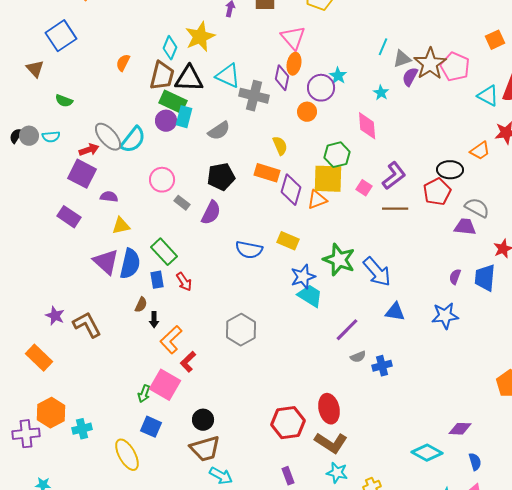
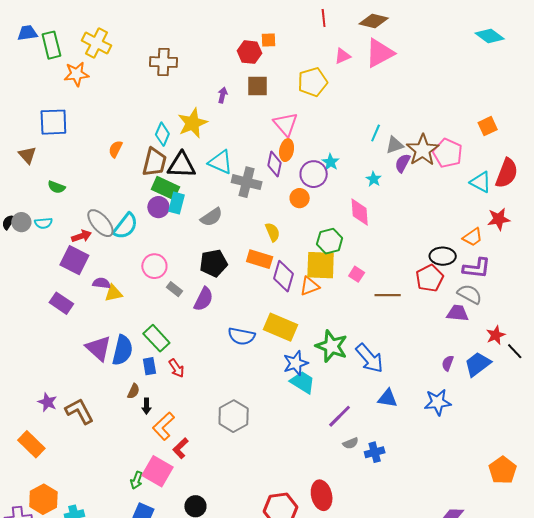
blue square: (61, 36) -> (53, 122), turned 32
purple L-shape: (394, 176) -> (477, 268), moved, turned 44
yellow triangle: (121, 226) -> (113, 293), moved
yellow rectangle: (288, 241) -> (281, 327), size x1.5
blue trapezoid: (485, 278) -> (478, 364), turned 48

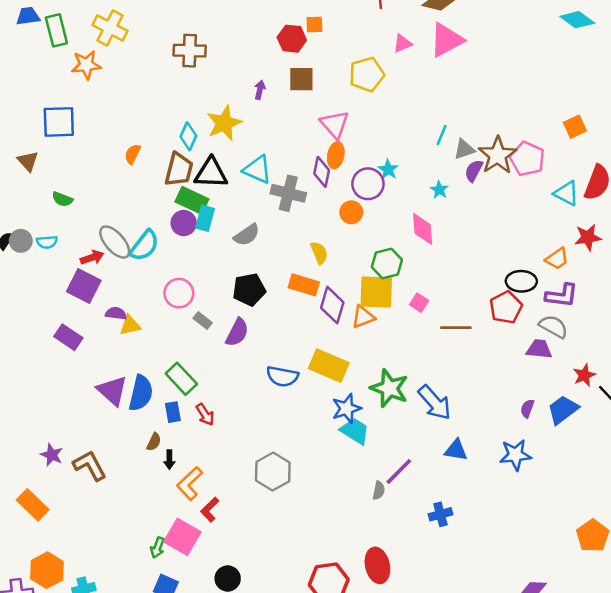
gray semicircle: (351, 443) -> (379, 491), moved, turned -56

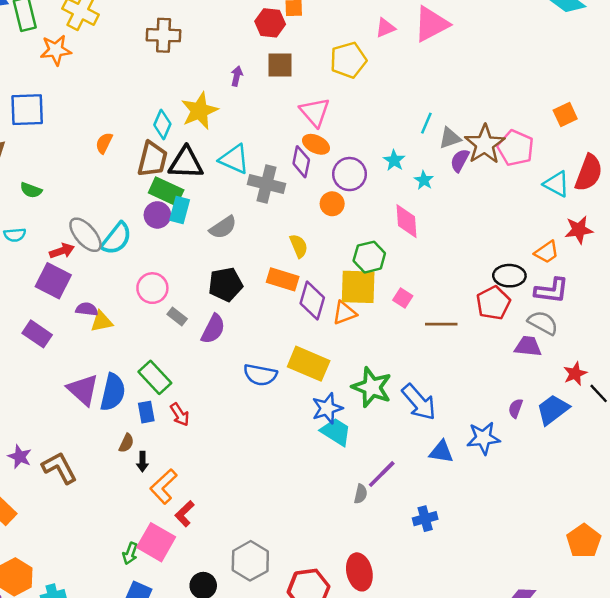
orange ellipse: (336, 155) -> (316, 144), turned -75
cyan star: (388, 170) -> (394, 160), moved
blue star: (515, 455) -> (483, 438), moved
gray hexagon: (273, 471) -> (250, 561), moved

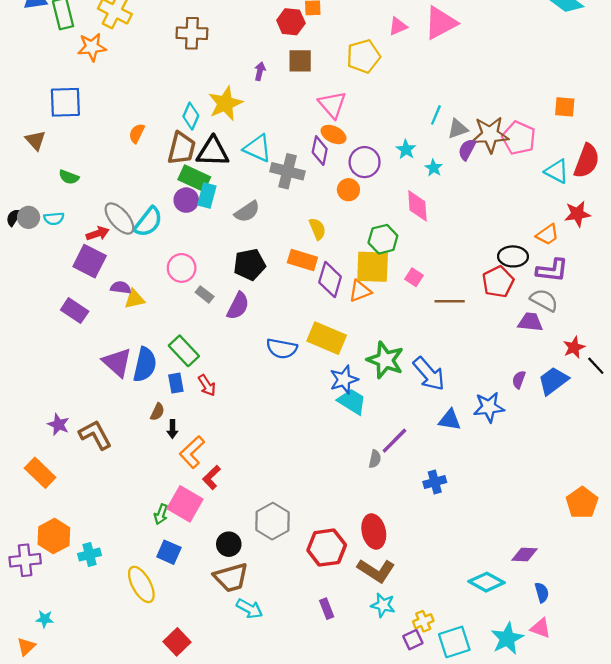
orange square: (565, 115) -> (565, 107), turned 30
brown star: (485, 144) -> (490, 134), turned 30

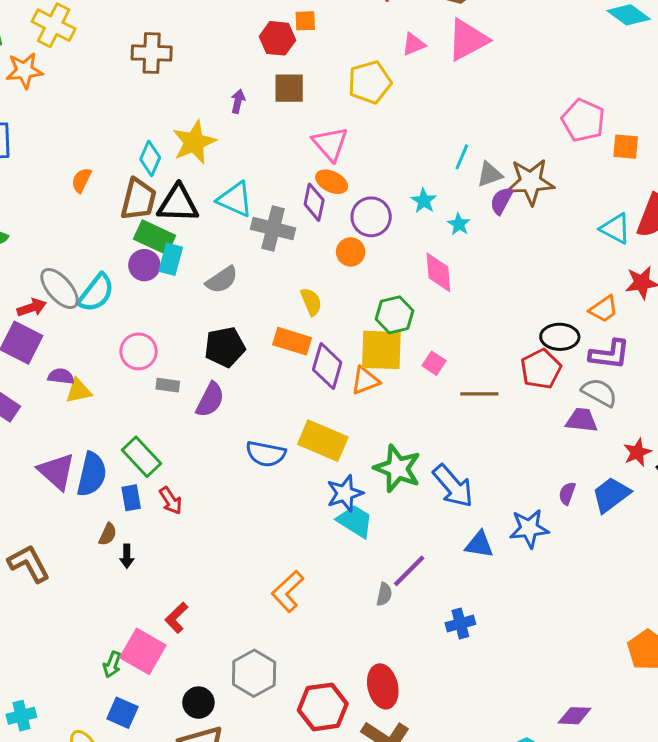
pink pentagon: (519, 138) -> (583, 120), moved
gray rectangle: (205, 294) -> (168, 385), turned -30
orange L-shape: (192, 452) -> (288, 591), moved

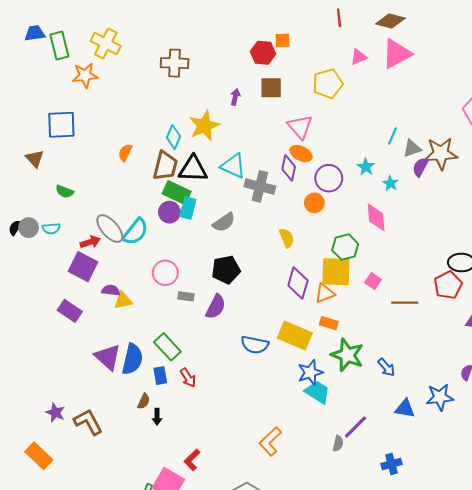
orange rectangle: (292, 341) -> (329, 323), moved, size x0.7
blue arrow: (453, 486) -> (386, 367), size x0.6

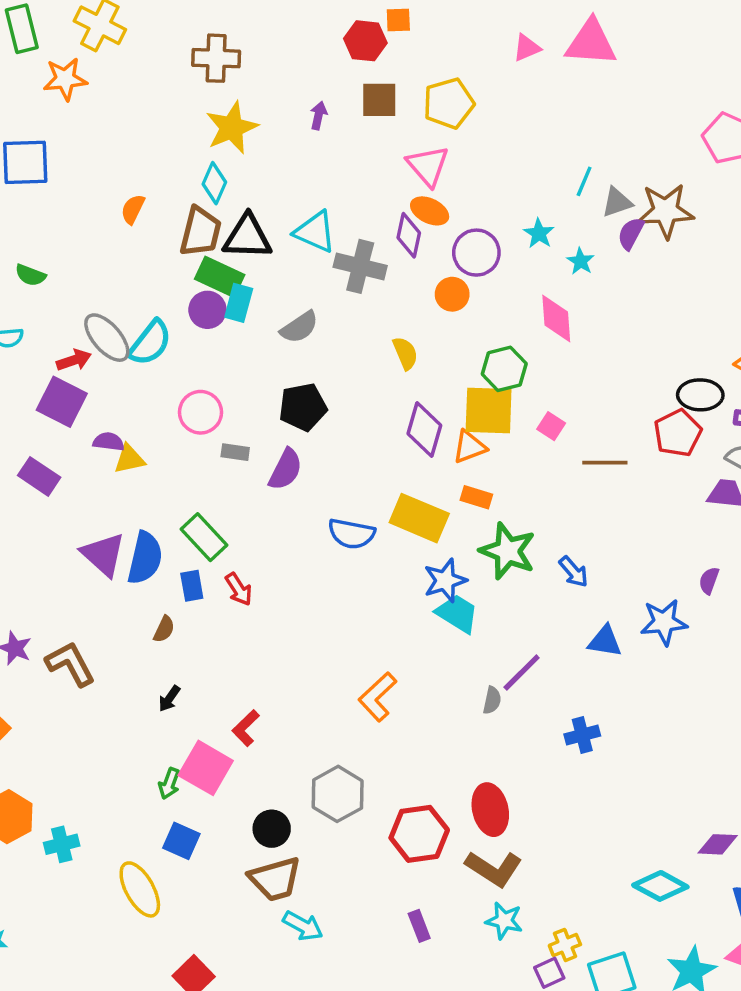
pink triangle: (397, 54) -> (591, 43), turned 32
yellow pentagon: (328, 84) -> (449, 103), moved
yellow star: (204, 126) -> (232, 128), moved
black arrow: (157, 417) -> (169, 699), moved, turned 35

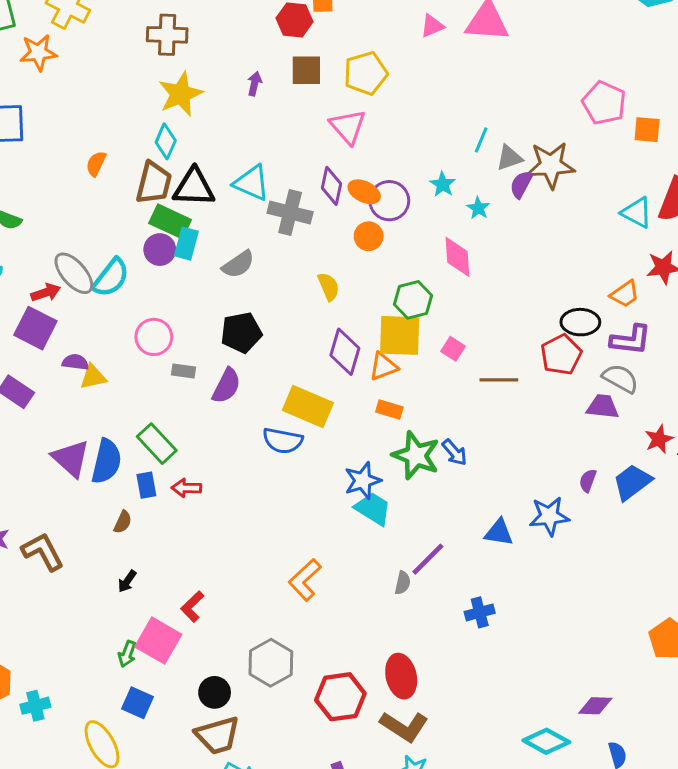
orange ellipse: (430, 211) -> (364, 192), moved
yellow rectangle: (419, 518) -> (308, 407), moved
blue arrow: (574, 572) -> (454, 452), moved
red arrow: (239, 589) -> (186, 488), turned 124

